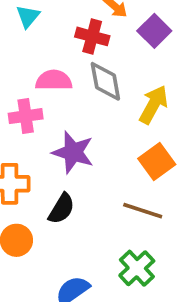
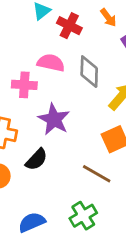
red cross: (92, 36) -> (69, 26), moved

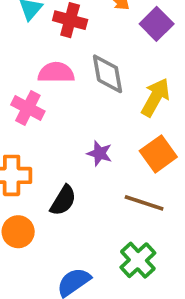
pink cross: (24, 85) -> (28, 108), turned 35
purple star: (54, 119) -> (100, 153), moved, size x0.6

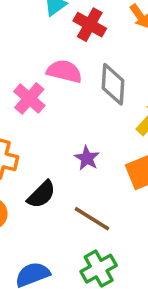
brown line: (144, 203) -> (92, 219), moved

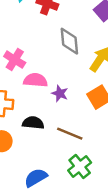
pink semicircle: (64, 71) -> (35, 80), moved
black semicircle: (41, 194) -> (33, 123), turned -120

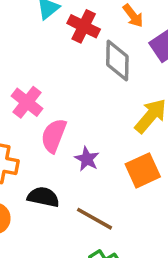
gray diamond: (69, 41) -> (117, 60), moved
pink semicircle: (35, 80) -> (54, 136), turned -80

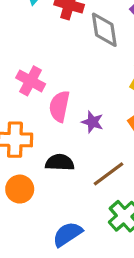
brown line: (95, 219) -> (109, 174), turned -56

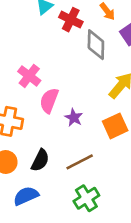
black semicircle: (60, 162) -> (40, 160), moved, turned 105
blue semicircle: (67, 234) -> (26, 196), moved

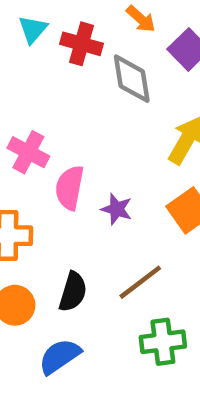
green cross: (86, 198) -> (163, 342), turned 35

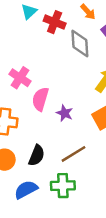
green cross: (163, 342) -> (63, 186), moved

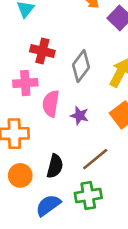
red cross: (55, 22) -> (42, 51), moved
gray diamond: (80, 44) -> (81, 66), moved, turned 48
pink cross: (20, 78) -> (25, 83), turned -30

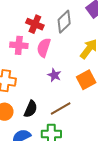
gray diamond: (81, 66) -> (64, 22), moved
pink semicircle: (51, 104) -> (44, 48), moved

